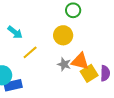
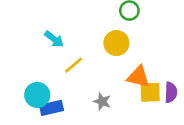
gray star: (64, 64) -> (102, 101), moved
yellow square: (89, 73) -> (150, 92), turned 30

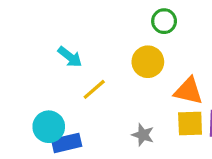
orange triangle: (138, 77) -> (188, 91), moved
gray star: (102, 101) -> (143, 135), moved

